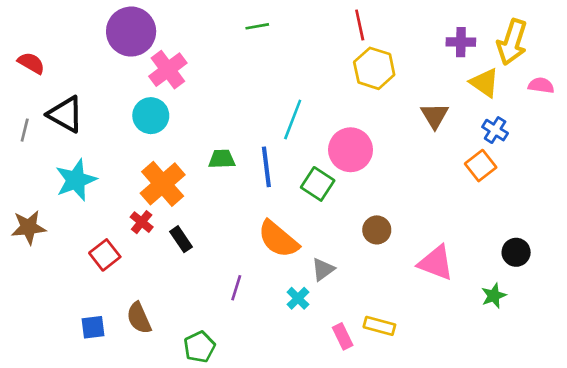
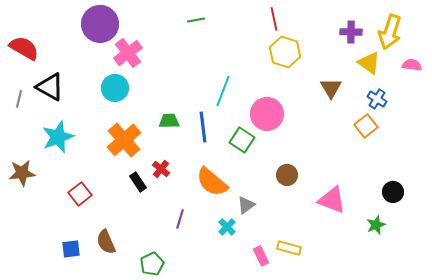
red semicircle: (31, 63) -> (24, 48), size x1.4
red cross: (142, 222) -> (161, 169), moved

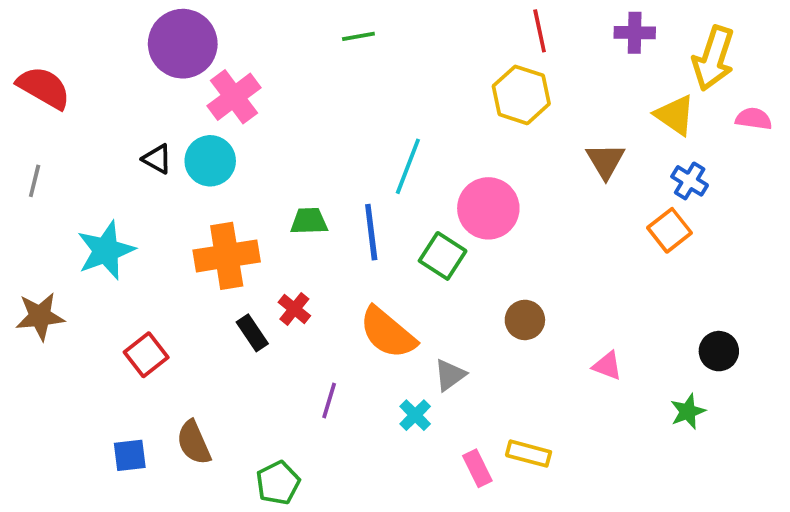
red line: (274, 19) -> (540, 31), moved
purple cross: (351, 32) -> (635, 33), moved
black triangle: (50, 87) -> (157, 159), moved, size x0.6
orange cross: (124, 140) -> (227, 256), turned 32
pink triangle: (332, 200) -> (607, 366), size x0.6

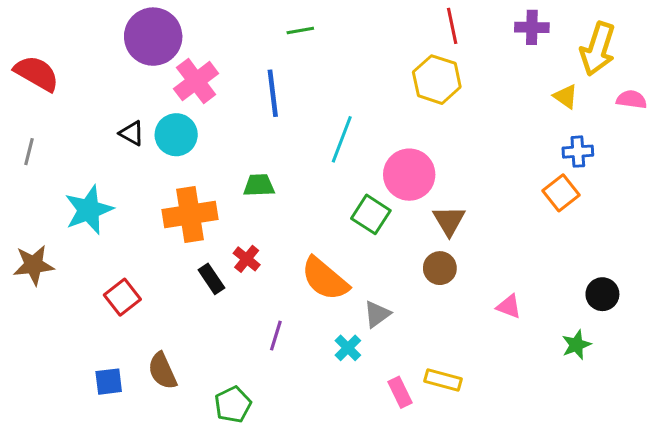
yellow triangle: (675, 115) -> (566, 96), size x0.7
brown triangle: (605, 161) -> (449, 221), moved
blue cross: (690, 181) -> (578, 152), turned -36
blue line: (371, 232) -> (273, 93), moved

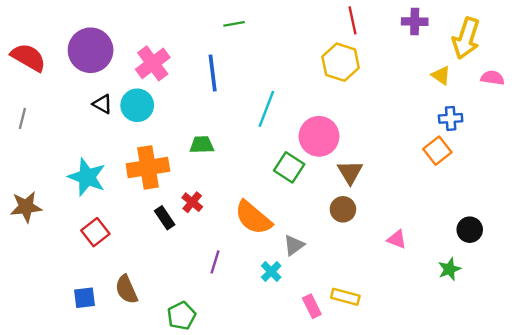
purple circle: (153, 37) -> (91, 50), moved
cyan star: (89, 210) -> (87, 177), moved, turned -30

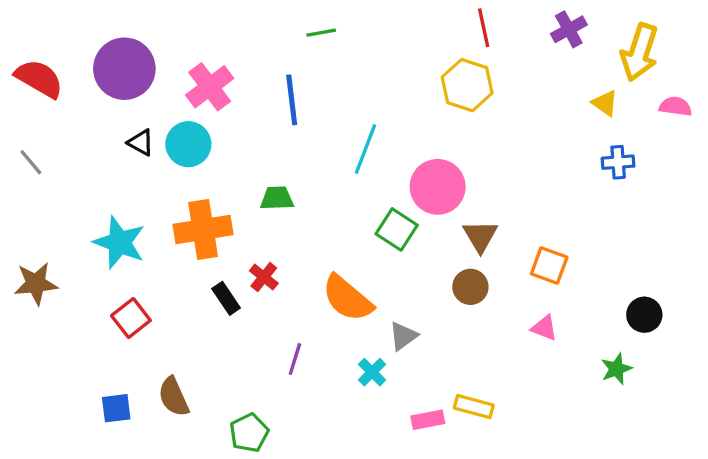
purple cross: (415, 22) -> (569, 29), turned -30
gray line: (22, 118) -> (31, 162), turned -54
orange square: (437, 151) -> (549, 266), moved, turned -32
pink rectangle: (312, 306) -> (428, 420), turned -75

